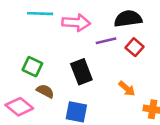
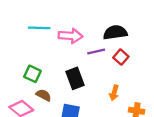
orange arrow: (127, 89) -> (114, 93), turned 64

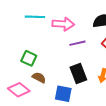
purple line: (96, 51) -> (77, 43), moved
black rectangle: (75, 78) -> (78, 74), moved

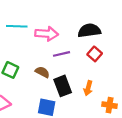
brown semicircle: (39, 78) -> (42, 72), moved

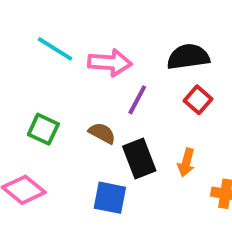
cyan line: (17, 26) -> (55, 49), turned 30
purple line: (62, 54) -> (137, 100), turned -49

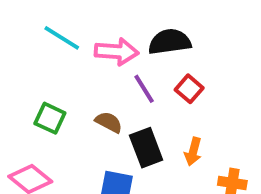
black semicircle: (188, 57) -> (170, 42), moved
purple line: (137, 100) -> (144, 89), turned -60
red square: (198, 100) -> (189, 89), moved

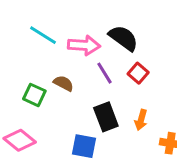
black semicircle: (170, 42) -> (123, 38), turned 44
brown semicircle: (109, 122) -> (64, 83), moved

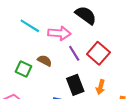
black semicircle: (123, 38) -> (86, 15), moved
red square: (138, 73) -> (98, 53), size x1.5

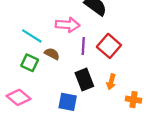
cyan line: (30, 26) -> (32, 36), moved
purple line: (74, 53) -> (83, 46), turned 35

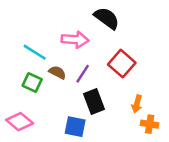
purple line: (83, 46) -> (83, 74), moved, turned 30
orange arrow: (111, 82) -> (137, 104), moved

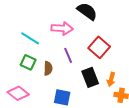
brown semicircle: (57, 72) -> (48, 68), moved, turned 64
purple line: (83, 74) -> (68, 55), turned -56
black rectangle: (94, 101) -> (90, 77), moved

